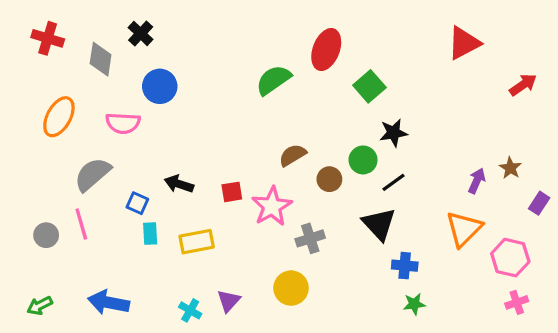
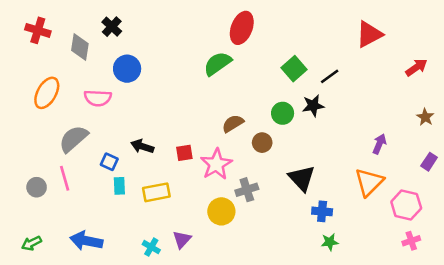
red ellipse: (326, 50) -> (242, 28), moved
green circle: (363, 160) -> (283, 113), moved
brown star: (510, 168) -> (425, 117), moved
black line: (393, 182) -> (330, 76), moved
yellow circle: (291, 288) -> (221, 211), moved

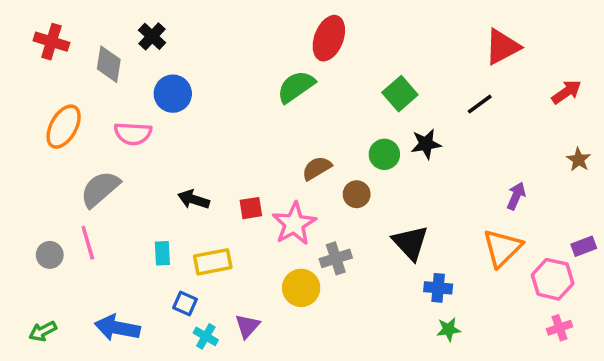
black line: (330, 76) -> (480, 104), moved
blue square: (109, 162) -> (185, 303), moved
purple rectangle: (429, 162) -> (584, 246), moved, turned 36

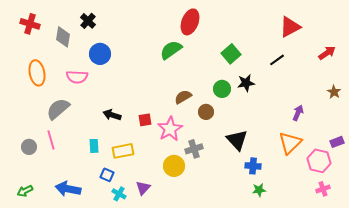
orange ellipse: (64, 127) -> (37, 73), turned -40

